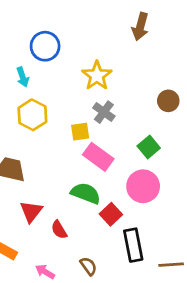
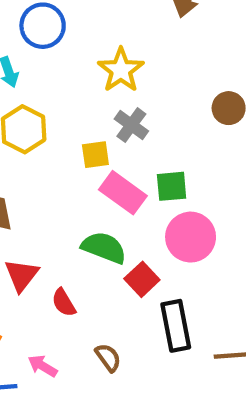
green square: (149, 147) -> (172, 186), moved, turned 35

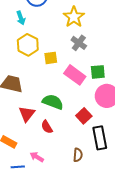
yellow square: (95, 155) -> (51, 58), moved
green semicircle: (104, 248) -> (53, 102), moved
brown semicircle: (108, 358) -> (78, 155), moved, turned 40

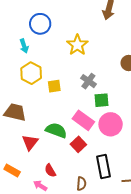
gray cross: (79, 43) -> (88, 81), moved
pink rectangle: (75, 75) -> (83, 120), moved
red square: (84, 116) -> (78, 144), moved
red semicircle: (47, 127) -> (50, 171), moved

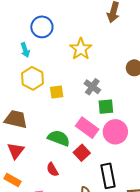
red triangle: (30, 142) -> (16, 151), moved
red semicircle: (50, 171) -> (52, 170), moved

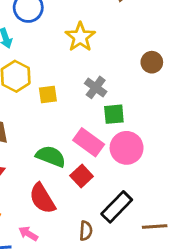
red semicircle: (52, 170) -> (42, 198), size x1.6
black rectangle: (108, 176) -> (117, 207), turned 55

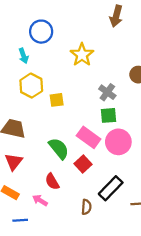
gray cross: (96, 87) -> (107, 92), moved
green semicircle: (51, 156) -> (59, 148), turned 30
red semicircle: (42, 198) -> (52, 182), size x0.7
pink arrow: (28, 234) -> (40, 200), moved

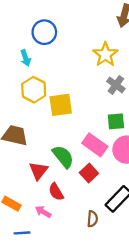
yellow star: (82, 55) -> (105, 54), moved
gray cross: (107, 92) -> (116, 85), moved
yellow square: (57, 100) -> (61, 105), size x1.5
red triangle: (14, 162) -> (38, 171), moved

